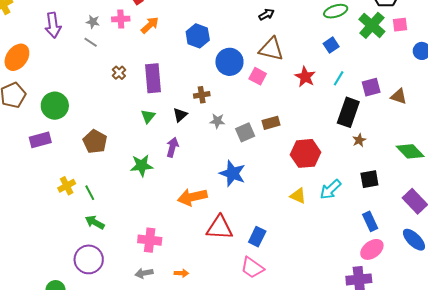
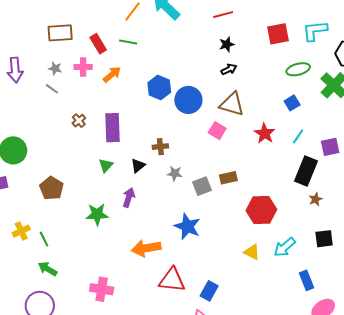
blue circle: (229, 62) -> (188, 100), moved
blue rectangle: (370, 221) -> (307, 280), moved

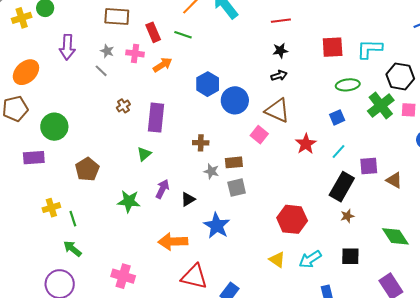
black triangle: (138, 166) -> (188, 199), moved
brown rectangle: (228, 178) -> (234, 162), moved

